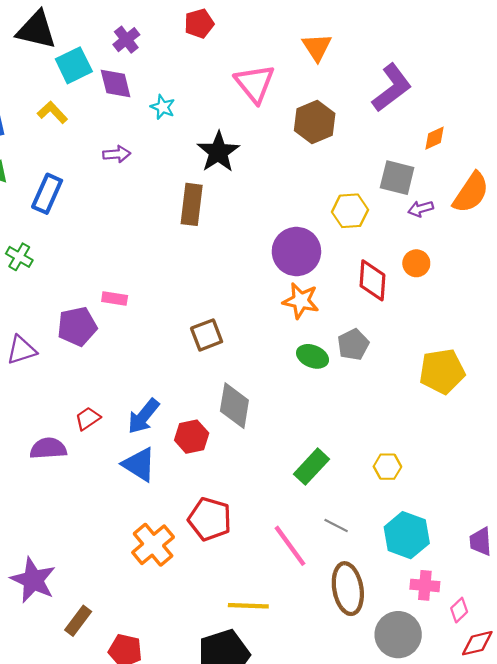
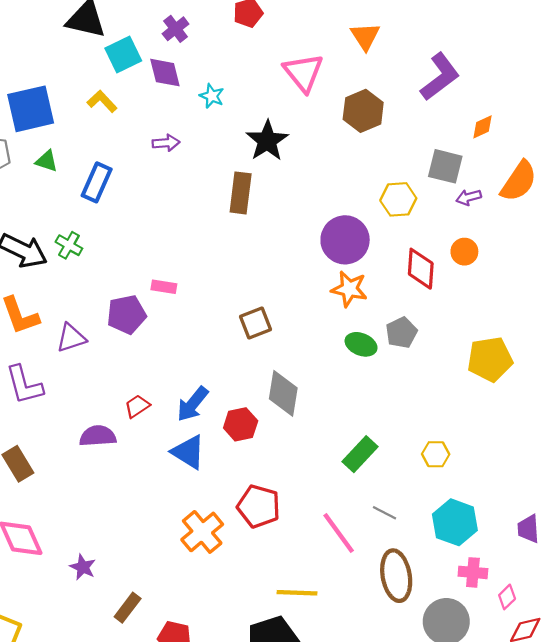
purple star: (33, 580) -> (83, 567), size x0.6

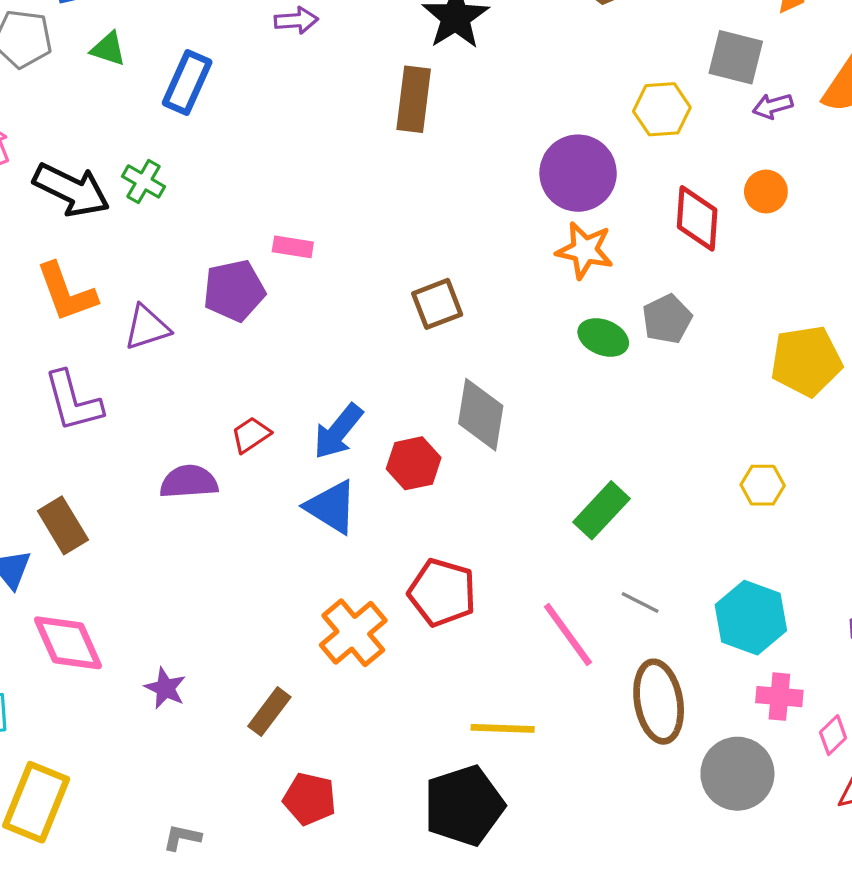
yellow hexagon: (436, 454) -> (763, 485), moved
brown rectangle: (128, 608) -> (269, 712), moved

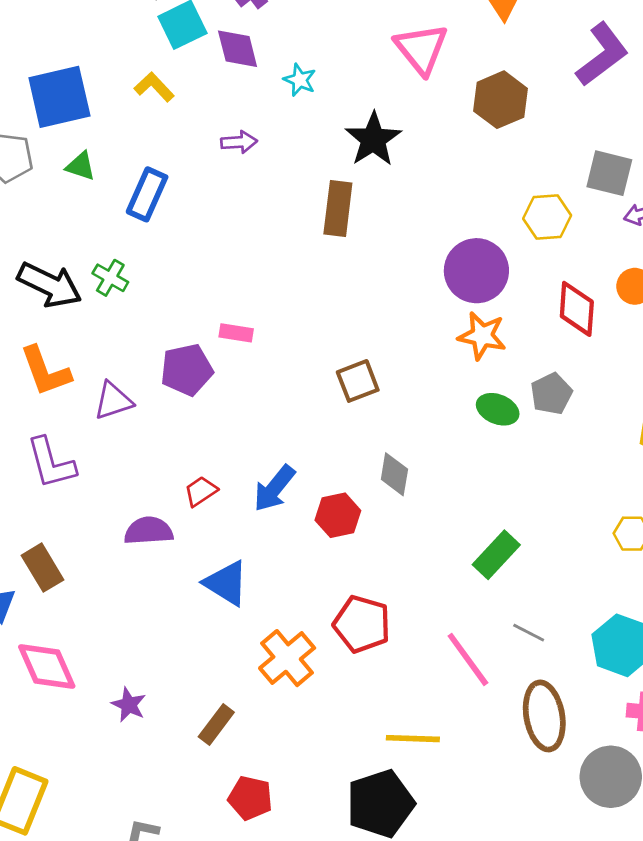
gray diamond: (481, 415) -> (394, 474), size x0.7
blue triangle: (331, 507) -> (226, 583), moved

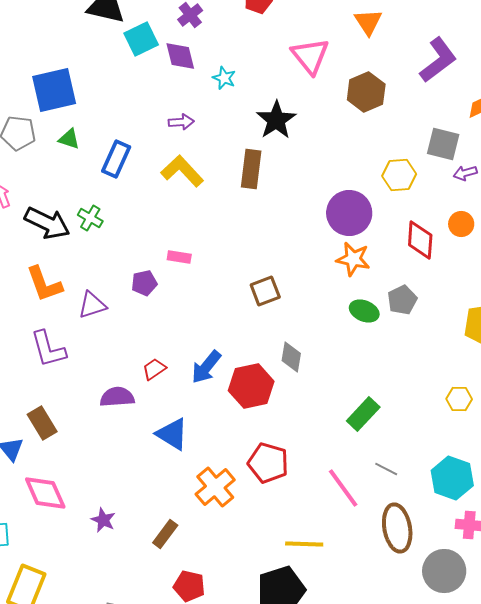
yellow L-shape: (154, 87) -> (182, 171), moved, size x1.5
purple pentagon: (187, 370) -> (144, 283), size x0.7
red hexagon: (338, 515) -> (251, 386), size x1.4

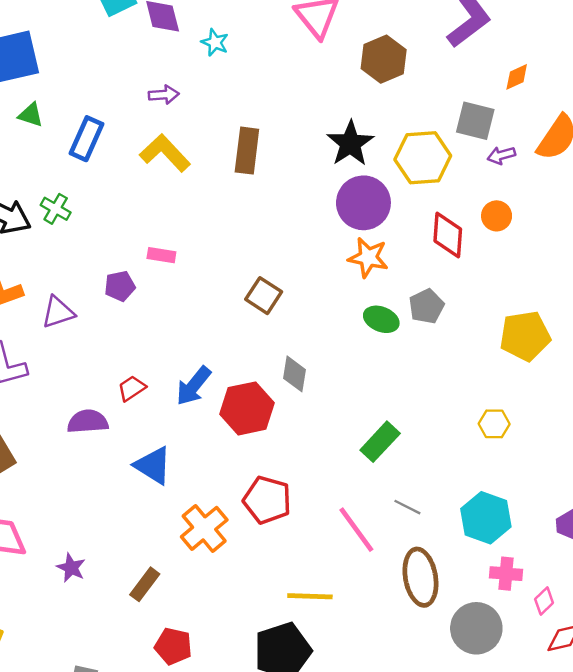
black star: (276, 120) -> (350, 143), moved
yellow hexagon: (399, 175) -> (423, 158), size x1.4
brown square: (265, 291) -> (264, 296), turned -36

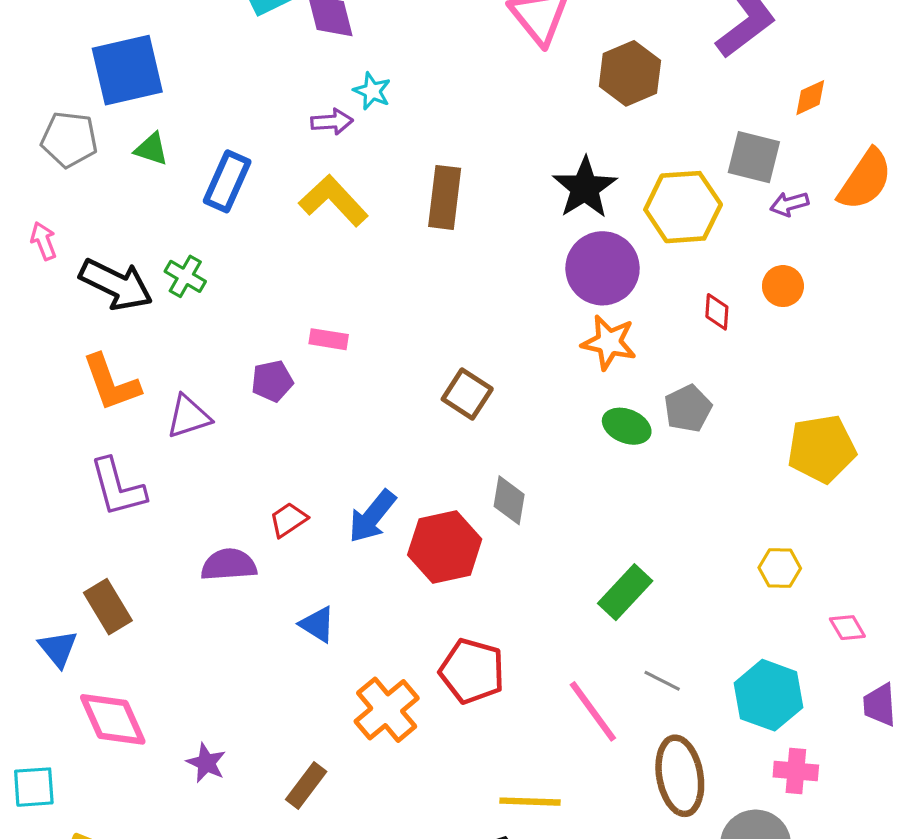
cyan star: (215, 42) -> (372, 91), moved
red diamond: (448, 235) -> (717, 312), size x0.6
blue triangle: (153, 465) -> (317, 624), size x0.7
pink diamond: (544, 601) -> (847, 628), moved, turned -76

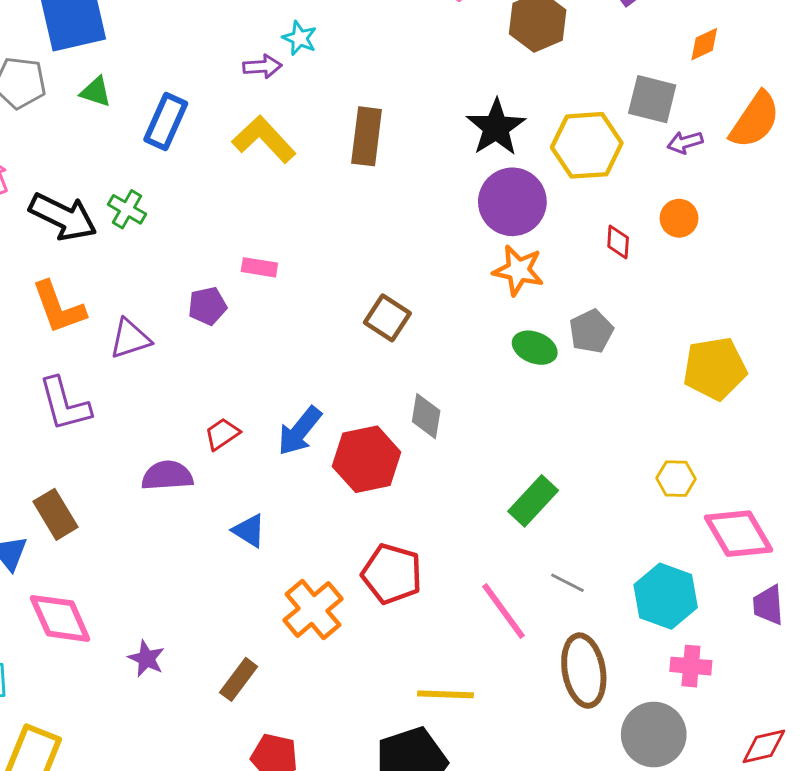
pink diamond: (847, 628) -> (739, 534), size x2.0

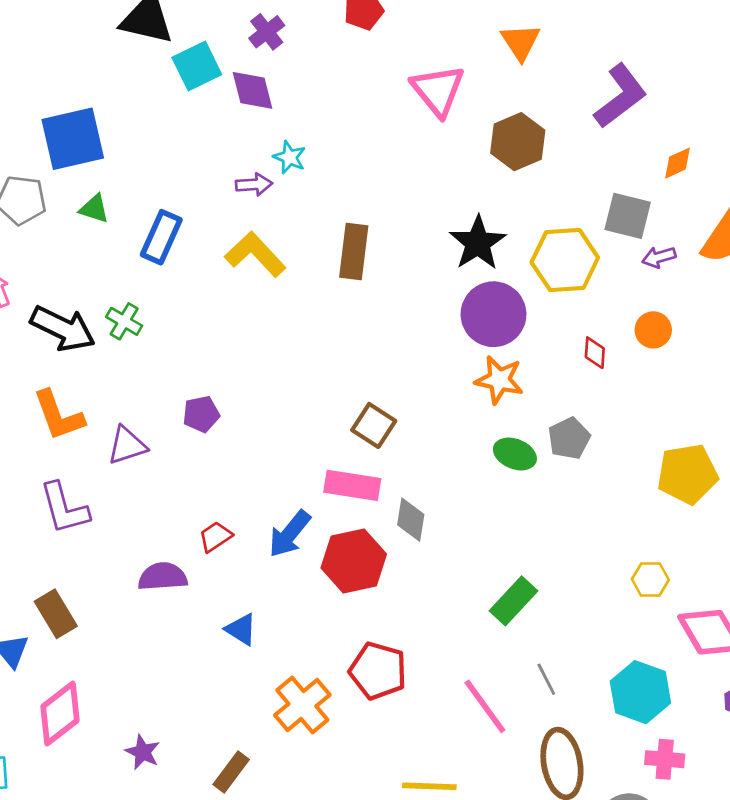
pink rectangle: (259, 267) -> (352, 485), moved, size x1.6
gray line: (567, 583) -> (546, 679), turned 36
pink diamond: (60, 618) -> (60, 714), turned 76

